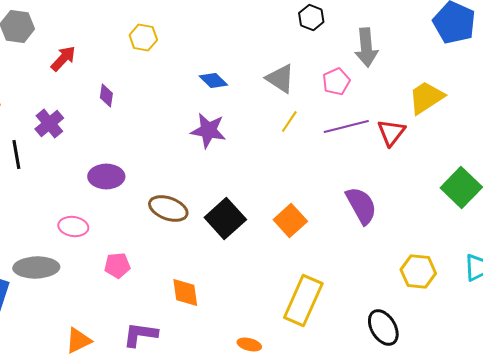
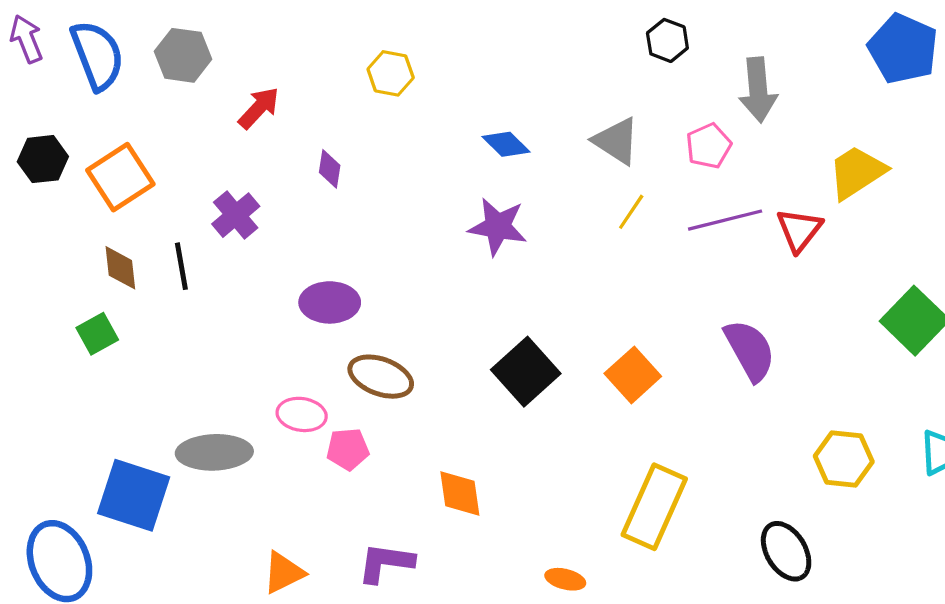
brown ellipse: (168, 208) -> (381, 377), moved
pink ellipse: (73, 226) -> (302, 414), moved

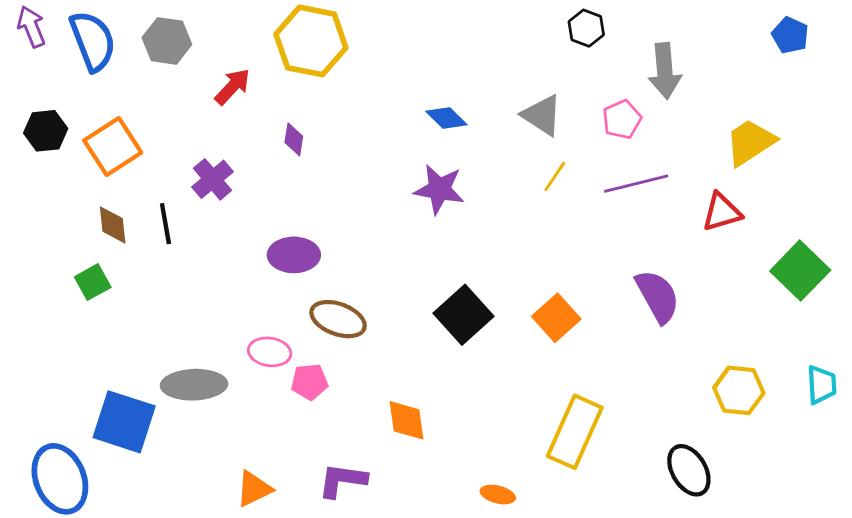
blue pentagon: (903, 49) -> (790, 35), size x0.6
yellow hexagon: (391, 73) -> (311, 41), moved, size x1.8
red triangle: (799, 230) -> (722, 212), moved, turned 36

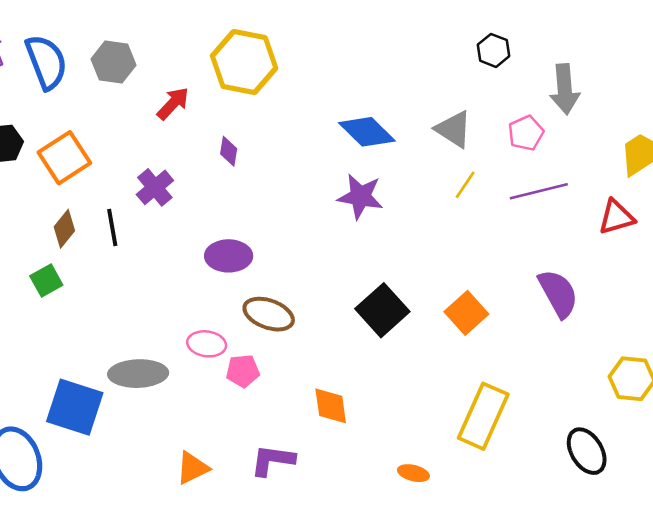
blue diamond: (446, 118) -> (367, 132), size x1.5
brown diamond: (113, 225) -> (64, 229), turned 45

